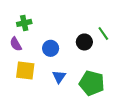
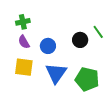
purple semicircle: (16, 44) -> (24, 42), moved
blue triangle: (59, 77) -> (56, 73), size x1.6

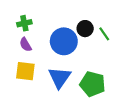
black circle: (80, 40) -> (85, 29), moved
blue circle: (48, 46) -> (64, 41), moved, size x1.6

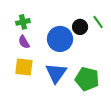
green line: (104, 34) -> (98, 22), moved

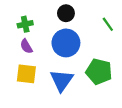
black circle: (80, 27) -> (66, 13), moved
green pentagon: (87, 79) -> (99, 72), moved

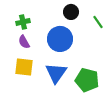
black circle: (66, 13) -> (71, 12), moved
green pentagon: (99, 72) -> (87, 80), moved

